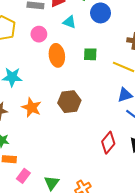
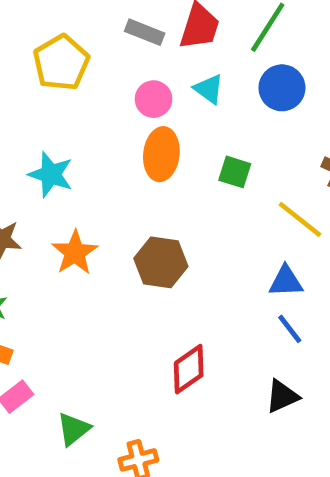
pink circle: (39, 34) -> (154, 99), moved
red diamond: (108, 143) -> (189, 369), moved

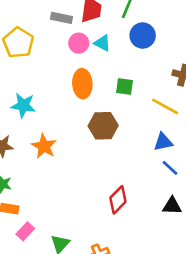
pink circle: (154, 99) -> (79, 43), moved
brown hexagon: (161, 262) -> (103, 126), moved
black triangle: (282, 396) -> (172, 206), turned 36

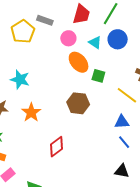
gray rectangle: (61, 18) -> (45, 20), moved
cyan triangle: (102, 43) -> (95, 42), moved
orange ellipse: (82, 84) -> (79, 62), moved, turned -45
red diamond: (118, 200) -> (57, 147), moved

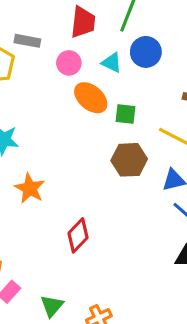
brown hexagon: (78, 103) -> (129, 160), moved

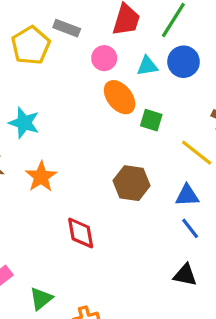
cyan triangle: (112, 63) -> (147, 66), turned -45
brown hexagon: (129, 160) -> (132, 183), moved
red diamond: (78, 235) -> (81, 233), turned -64

